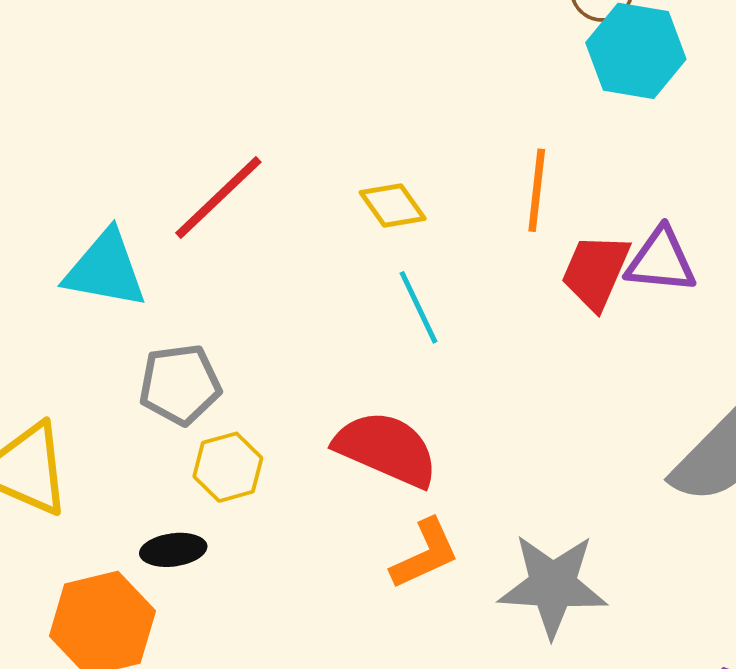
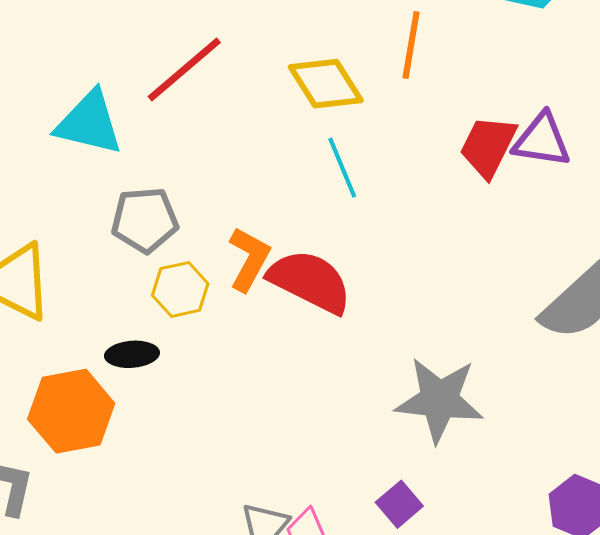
orange line: (537, 190) -> (411, 45), moved
yellow diamond: (393, 205) -> (326, 84), size x1.4
orange L-shape: (425, 554) -> (249, 259), moved, turned -40

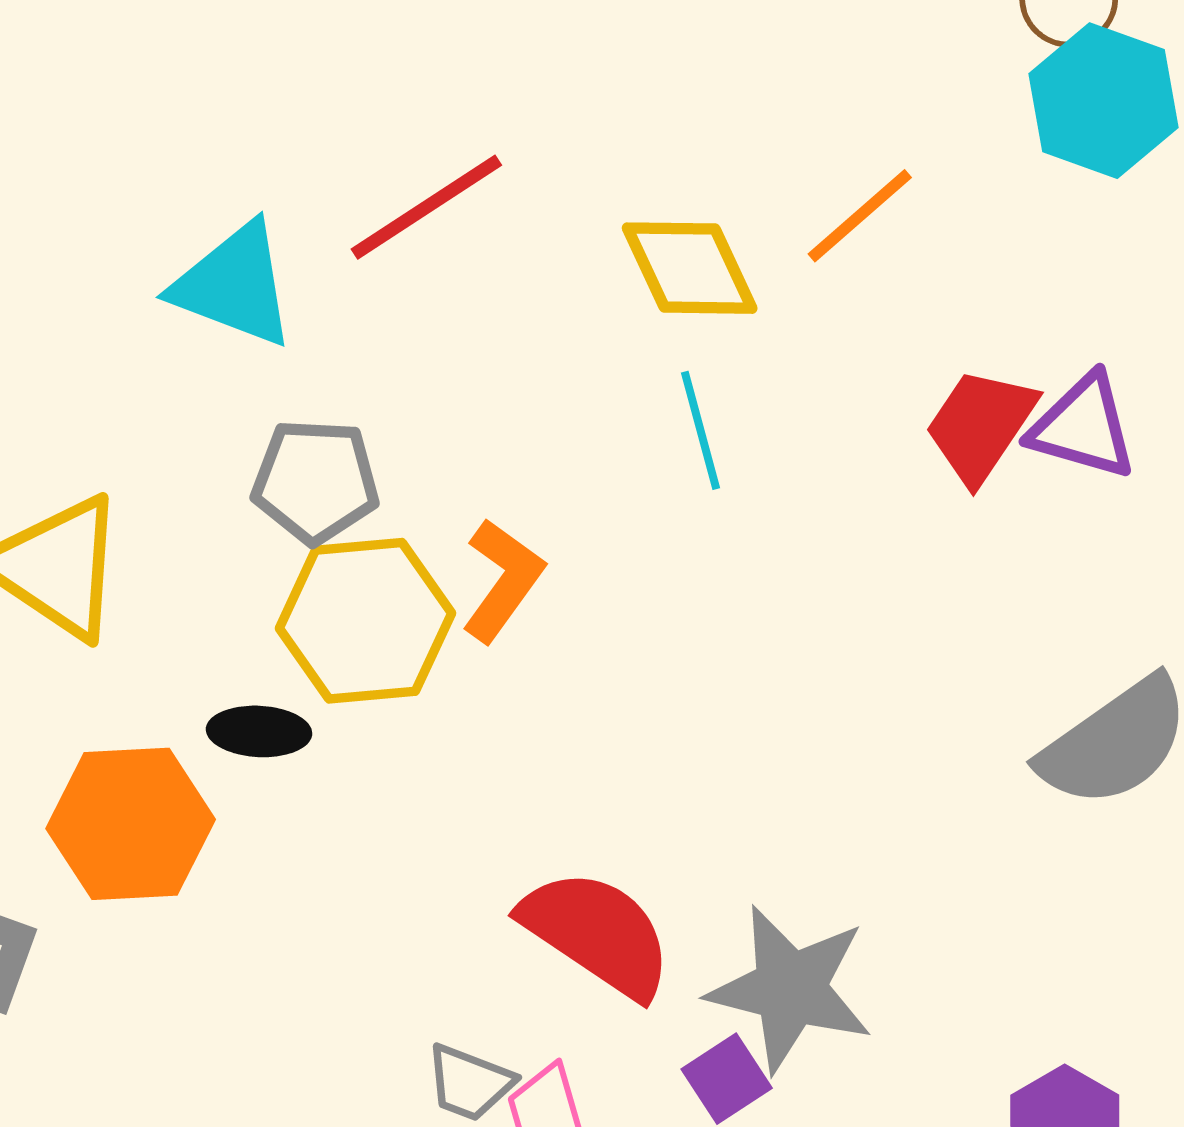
orange line: (411, 45) -> (860, 216), turned 32
red semicircle: (310, 281) -> (597, 933), moved
yellow hexagon: (180, 289) -> (365, 621), size x1.6
gray star: (439, 400) -> (790, 989), moved

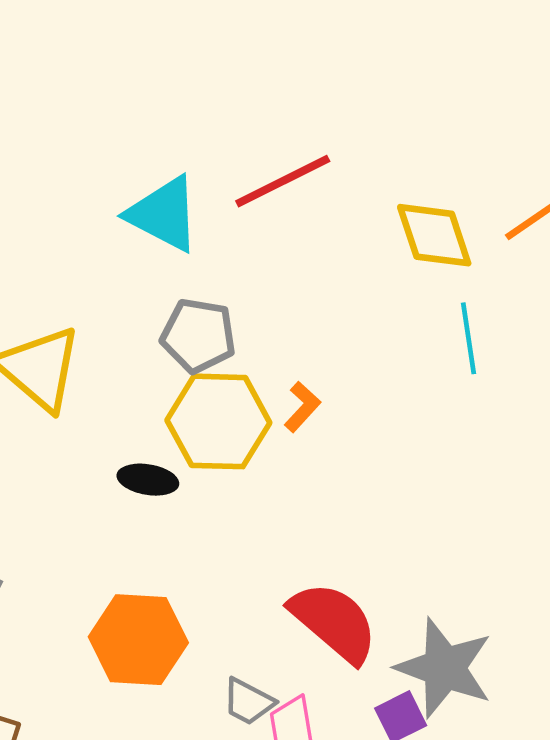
cyan line: (700, 430) -> (468, 338), moved
orange L-shape: (503, 580) -> (302, 407), size x0.7
orange hexagon: (131, 824) -> (138, 640), moved

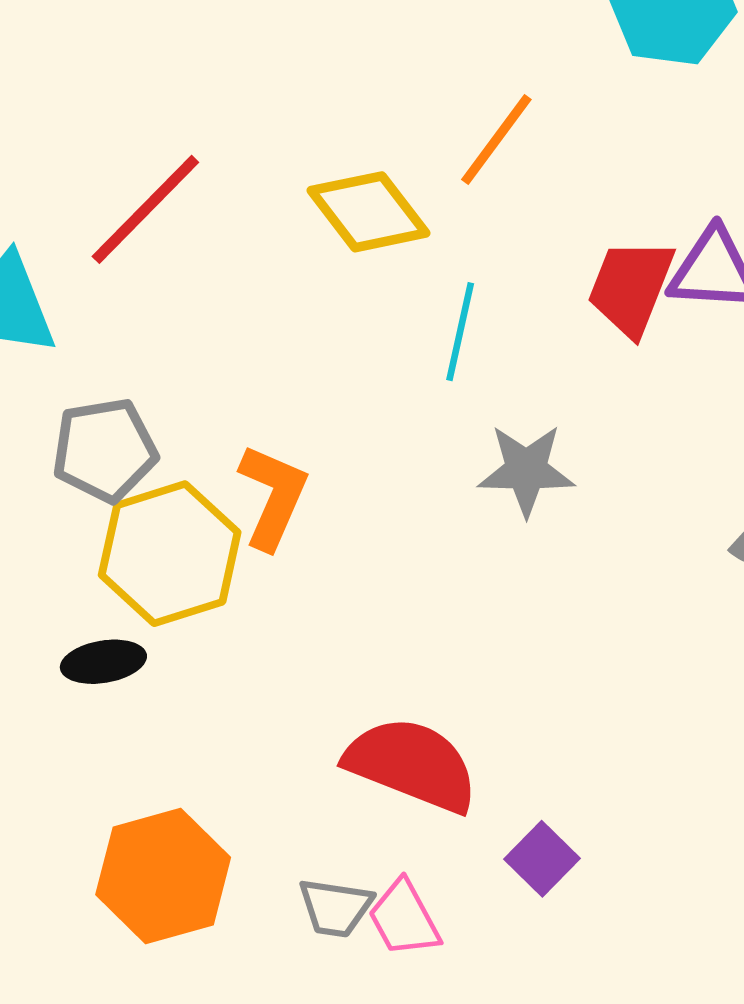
cyan line: (468, 338) -> (460, 332), turned 40
orange L-shape: (302, 407) -> (273, 497), size x1.5
gray star: (444, 668) -> (526, 470), moved, size x0.7

